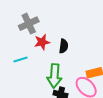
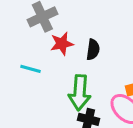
cyan line: (21, 59) -> (31, 69), turned 32

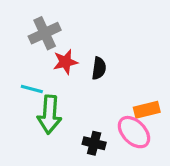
green arrow: (80, 93) -> (49, 115), moved

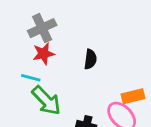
red star: (65, 62) -> (44, 54), moved
green arrow: (49, 115) -> (46, 100), turned -48

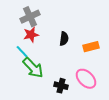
cyan line: (31, 78) -> (22, 52), turned 32
orange rectangle: (133, 96) -> (91, 47), moved

